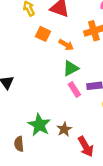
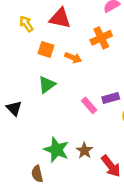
green triangle: (71, 68) -> (47, 85), moved

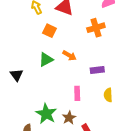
orange arrow: (73, 58) -> (69, 55), moved
purple rectangle: (111, 98) -> (97, 70), moved
pink rectangle: (89, 105) -> (77, 93), moved, turned 32

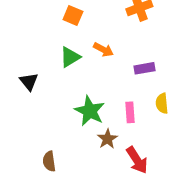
pink rectangle: (77, 93) -> (130, 112), moved
green star: (46, 114) -> (90, 111), moved

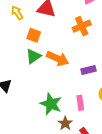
orange arrow: (103, 50) -> (58, 58), size x1.5
green triangle: (70, 57) -> (33, 56), moved

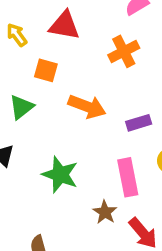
green triangle: (33, 56) -> (21, 107), moved
pink rectangle: (80, 103) -> (128, 177), size x1.5
green star: (51, 104) -> (60, 175), moved

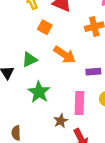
green triangle: (21, 107) -> (29, 60), moved

